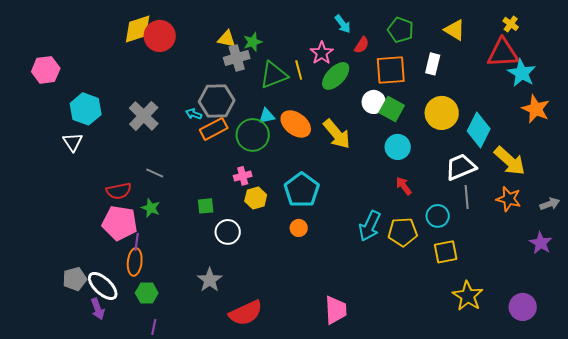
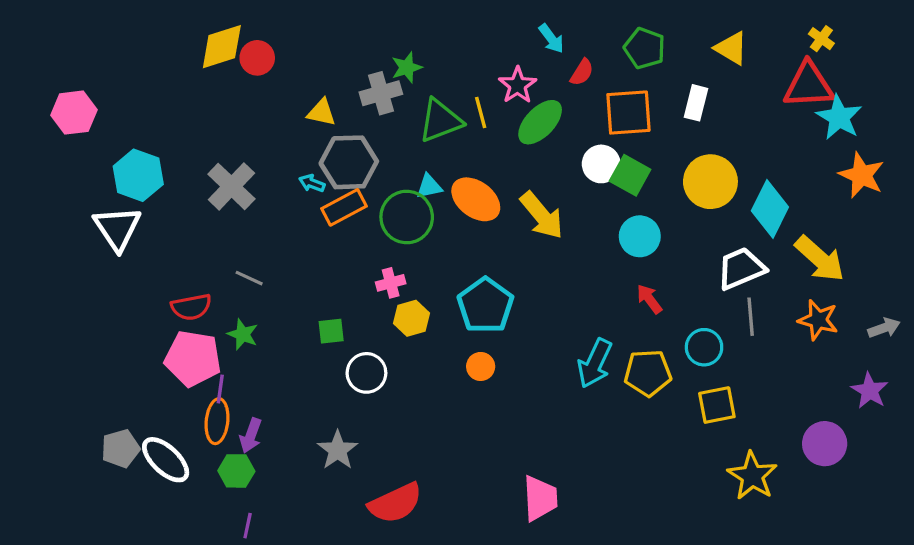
red circle: (160, 36) -> (257, 58), size x0.7
yellow triangle: (227, 39) -> (321, 113), moved
white triangle: (73, 142) -> (117, 228), size x1.5
purple circle: (523, 307) -> (825, 444), moved
purple arrow: (98, 309) -> (251, 436), moved, turned 40

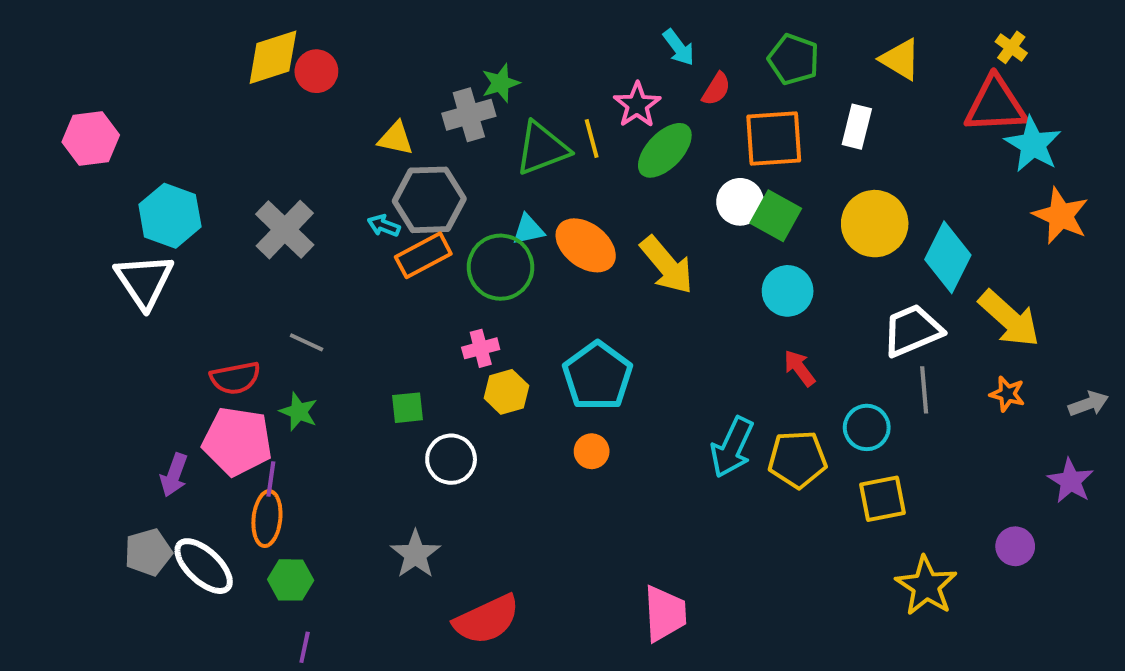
orange star: (818, 320) -> (1007, 394), size x0.7
purple arrow: (251, 436) -> (174, 475), moved
purple circle: (825, 444) -> (1015, 546), size x0.7

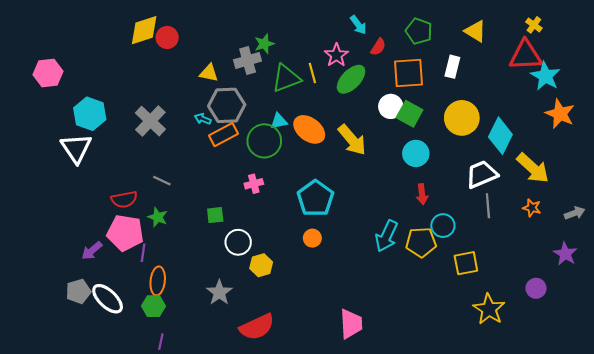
red arrow: (799, 368) -> (422, 194), turned -150
yellow hexagon: (506, 392) -> (261, 265), moved
cyan circle: (867, 427) -> (443, 226), moved
purple arrow: (174, 475) -> (92, 251), turned 30
orange ellipse: (267, 519) -> (158, 281), moved

